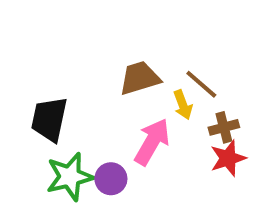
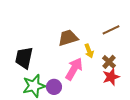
brown line: (201, 84) -> (111, 30), moved, turned -66
brown cross: (224, 127) -> (109, 62), turned -32

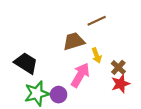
brown line: (111, 30) -> (97, 21), moved
black trapezoid: (24, 58) -> (26, 63), turned 110

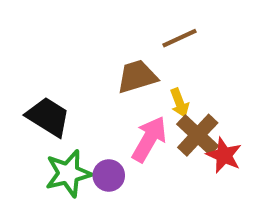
brown cross: (118, 67) -> (198, 135), moved, size x1.5
red star: (121, 84) -> (224, 155), turned -30

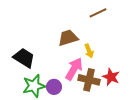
brown line: (179, 38) -> (98, 13), moved
brown cross: (198, 135) -> (89, 80), moved, turned -30

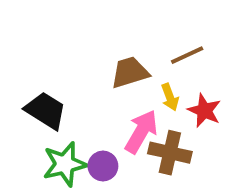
brown line: (98, 13) -> (187, 55), moved
red star: (111, 77) -> (204, 111), moved

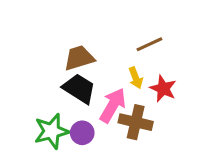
brown trapezoid: (130, 72) -> (79, 58), moved
black trapezoid: (46, 111) -> (79, 89), moved

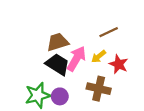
yellow arrow: (136, 78) -> (99, 56), turned 72
pink arrow: (113, 105) -> (76, 59), moved

